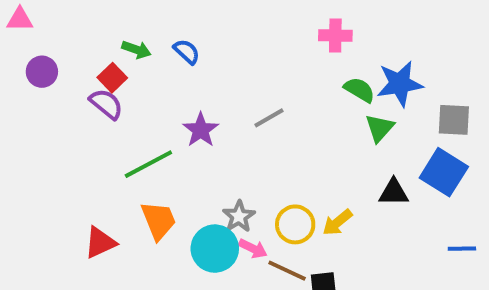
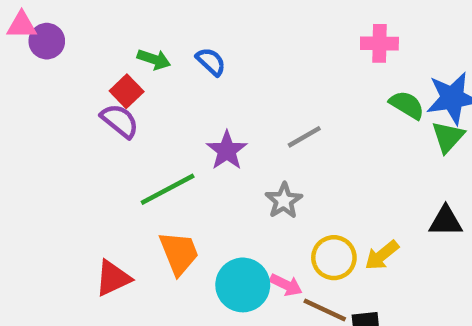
purple circle: (42, 72) -> (47, 41), moved
green triangle: (380, 128) -> (448, 137), moved
gray star: (239, 216) -> (284, 201), moved

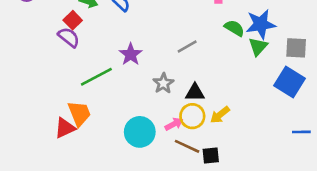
gray line: (304, 137) -> (187, 46), moved
black triangle: (446, 221) -> (195, 92), moved
orange trapezoid: (179, 253) -> (79, 114), moved
pink arrow: (286, 285) -> (174, 124), moved, turned -54

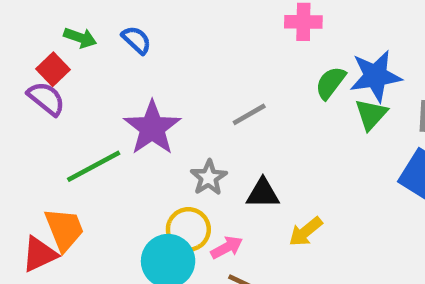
green semicircle: (234, 28) -> (330, 83), turned -84
purple star: (131, 54) -> (152, 128), size x1.4
yellow circle: (192, 116) -> (188, 229), moved

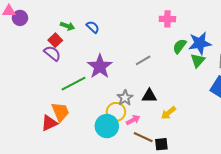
gray star: (209, 178) -> (125, 98), moved

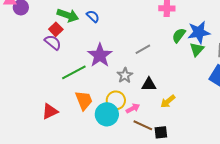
green arrow: (67, 26) -> (68, 15), size x1.5
gray star: (125, 98) -> (125, 75), moved
orange trapezoid: (60, 112) -> (84, 100), moved

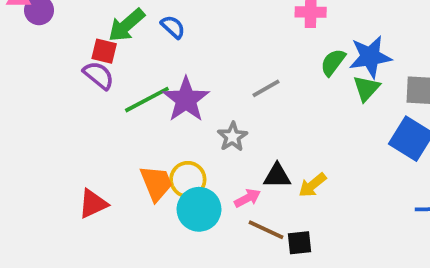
green arrow: (68, 15) -> (126, 25), turned 120
red square: (56, 29) -> (104, 51), turned -32
green line: (74, 72) -> (147, 100), moved
black triangle: (149, 84) -> (277, 176), moved
yellow circle: (116, 100) -> (188, 180), moved

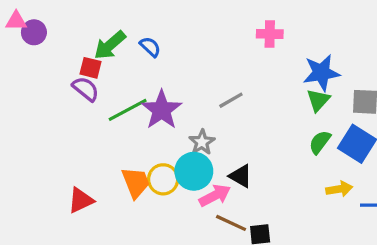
green semicircle: (333, 62) -> (320, 142), moved
black triangle: (277, 176) -> (241, 176), turned 30
yellow arrow: (312, 185) -> (339, 189), moved, turned -150
pink arrow: (247, 198) -> (215, 195), size x1.4
cyan circle: (199, 209) -> (194, 171), moved

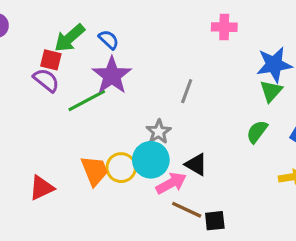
gray line: (231, 100) -> (187, 91), turned -40
purple star: (162, 110) -> (112, 75), moved
green semicircle: (320, 142) -> (257, 132), moved

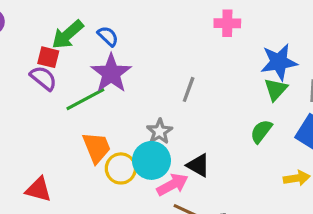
orange trapezoid: (95, 171) -> (97, 148), moved
red triangle: (41, 188) -> (39, 189), turned 40

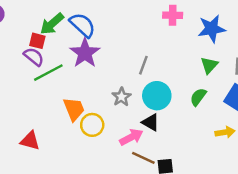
blue semicircle: (108, 36) -> (82, 25), size x1.6
blue star: (279, 62) -> (212, 29), moved
green line: (85, 99) -> (48, 73), moved
cyan circle: (151, 160) -> (157, 96), moved

